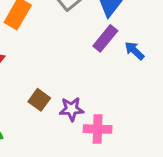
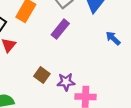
purple rectangle: (105, 38) -> (60, 29), moved

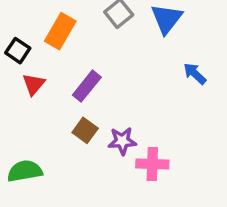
purple rectangle: (60, 29) -> (87, 86), moved

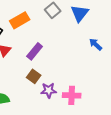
orange rectangle: (60, 31) -> (20, 20), turned 30
purple star: (122, 141) -> (49, 90), moved

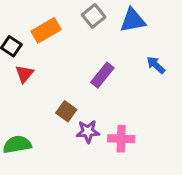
blue triangle: (80, 13) -> (133, 20), turned 42
purple rectangle: (35, 51) -> (102, 75), moved

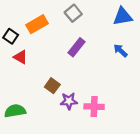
blue triangle: (133, 20) -> (123, 16), moved
red triangle: (24, 74) -> (21, 57), turned -40
purple rectangle: (102, 75) -> (77, 47), moved

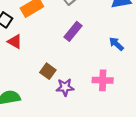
blue arrow: (120, 51) -> (116, 44), moved
pink cross: (94, 107) -> (103, 80), moved

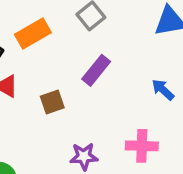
brown square: (48, 71) -> (52, 102), moved, turned 35

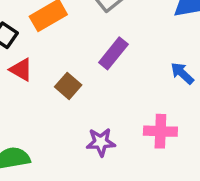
brown square: (52, 102) -> (68, 86), turned -30

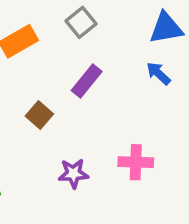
blue arrow: (182, 73) -> (158, 73), moved

